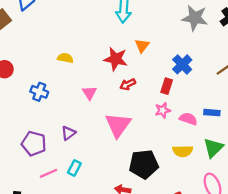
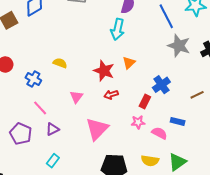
blue cross: (39, 92) -> (33, 79), moved
blue rectangle: (212, 113) -> (178, 121), moved
pink line: (49, 173) -> (40, 108), moved, turned 63

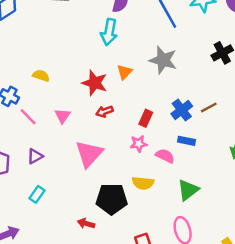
gray star: (179, 46) -> (163, 60), moved
blue cross: (161, 85) -> (182, 110), moved
pink line: (40, 108) -> (28, 117), moved
yellow semicircle: (150, 161) -> (143, 183), moved

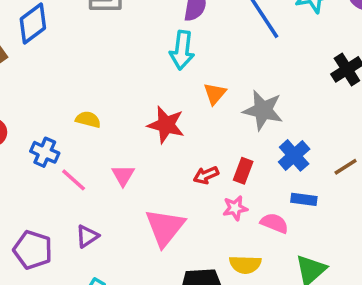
gray star: (163, 60) -> (263, 110), moved
orange triangle: (125, 72) -> (215, 94), moved
brown line: (209, 107) -> (346, 167), moved
red arrow: (104, 112) -> (206, 175), moved

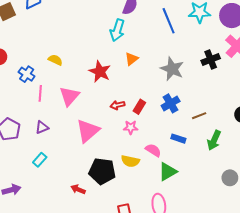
gray star: (263, 110) -> (172, 69), moved
pink triangle: (123, 175) -> (69, 96), size x1.5
pink line: (74, 180) -> (40, 93), turned 42
blue rectangle: (304, 199) -> (178, 139), moved
pink semicircle: (274, 223) -> (153, 150), moved

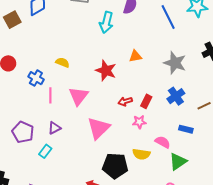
cyan arrow: (117, 30) -> (106, 22), moved
orange triangle: (132, 59) -> (135, 56), turned 32
cyan rectangle: (40, 160) -> (45, 151), moved

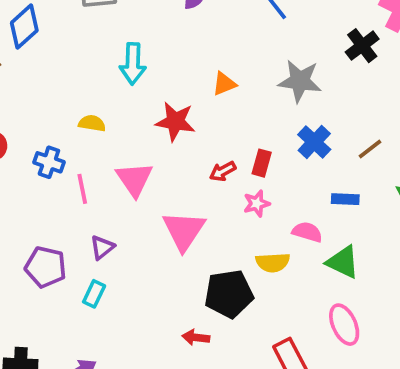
cyan arrow: (106, 22) -> (133, 64), moved
green triangle: (178, 162) -> (343, 262), turned -48

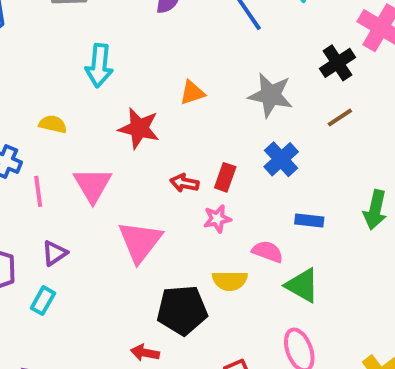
brown line: (370, 149) -> (340, 118), moved
red arrow: (223, 171) -> (184, 183), turned 36

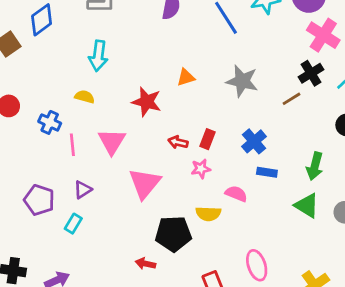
black cross: (337, 63) -> (311, 73), moved
cyan arrow: (99, 66) -> (98, 56), moved
blue cross: (281, 159) -> (254, 141), moved
green triangle: (302, 285) -> (307, 206), moved

